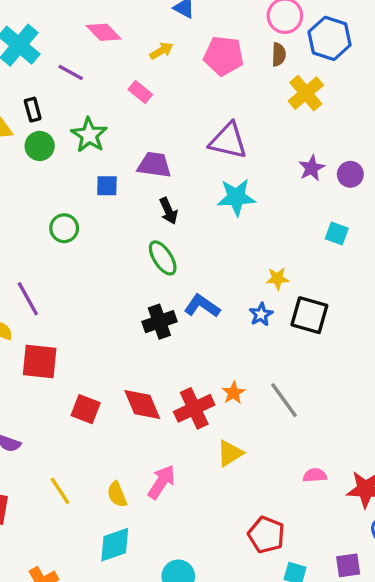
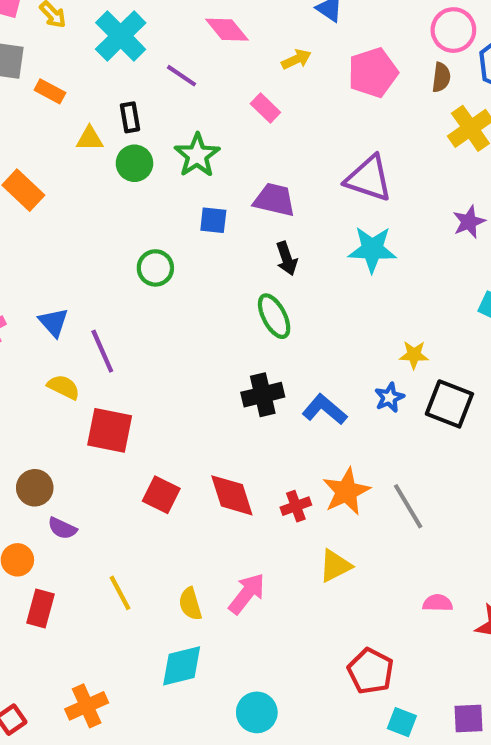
pink pentagon: (224, 56) -> (373, 73), turned -30
blue L-shape: (202, 306) -> (325, 410), moved
orange star: (233, 393) -> (346, 491), size x1.6
red cross: (194, 408) -> (296, 506), size x0.6

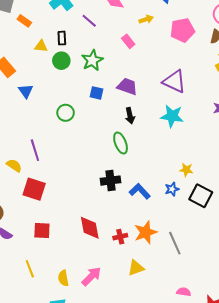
blue triangle: (54, 322) -> (26, 91), moved
red square: (161, 495) -> (42, 231), moved, turned -30

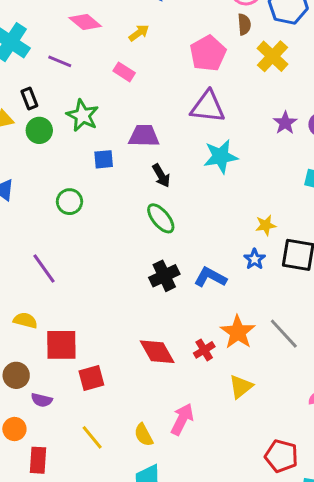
pink pentagon: (182, 30) -> (208, 53), moved
yellow semicircle: (14, 165) -> (25, 320), moved
red square: (34, 189) -> (61, 345), moved

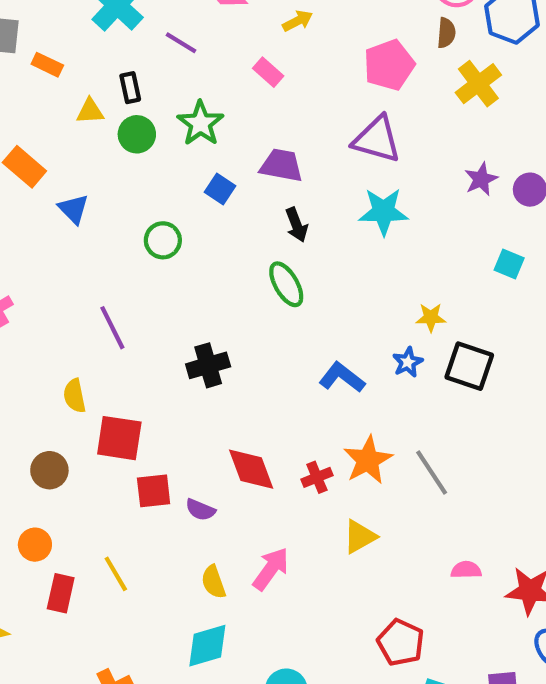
blue square: (104, 159) -> (220, 189), turned 30
black cross: (164, 276) -> (208, 365), moved
yellow semicircle: (25, 320) -> (75, 396), turned -125
purple semicircle: (42, 400) -> (200, 510), moved
yellow line: (92, 437) -> (116, 574), moved

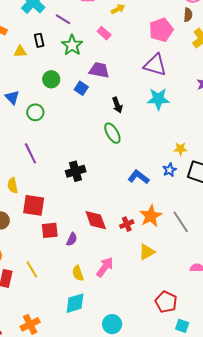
green star: (200, 123) -> (72, 45), moved
green circle: (137, 134) -> (51, 79), moved
purple trapezoid: (281, 165) -> (99, 70), moved
green circle: (163, 240) -> (35, 112), moved
purple semicircle: (200, 510) -> (72, 239), turned -88

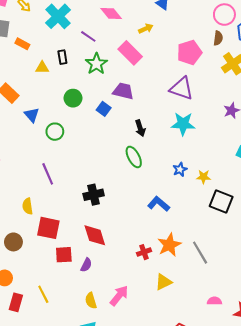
pink rectangle: (104, 33) -> (130, 53), size x1.6
blue star: (170, 170) -> (180, 169), moved
red diamond: (96, 220) -> (95, 235), moved

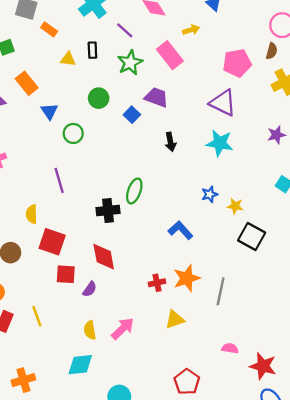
green ellipse: (134, 157) -> (134, 191), moved, turned 40
gray line: (200, 253) -> (221, 291), turned 35

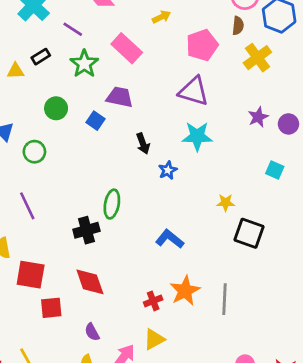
yellow arrow: (191, 30) -> (161, 17), moved
black rectangle: (92, 50) -> (41, 57), turned 70
blue star: (210, 194) -> (168, 170), moved
purple semicircle: (90, 289) -> (92, 332), moved, turned 126
yellow triangle: (175, 320) -> (154, 339), moved

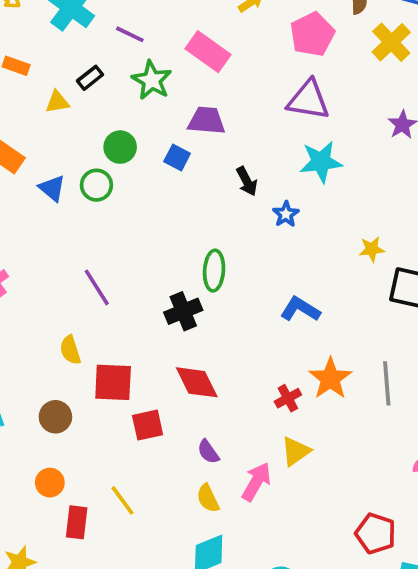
green circle: (34, 152) -> (96, 185), moved

